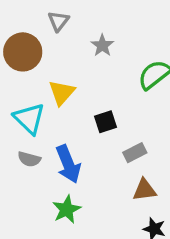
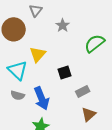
brown triangle: (145, 190) -> (89, 114), turned -35

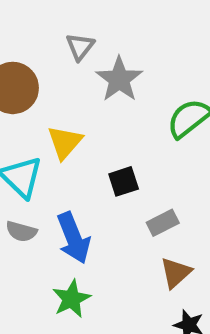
gray triangle: (36, 10) -> (80, 47), moved
gray star: (63, 25) -> (119, 79), size x1.5

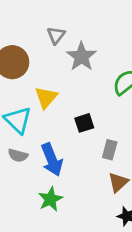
gray rectangle: (163, 223) -> (110, 150), turned -48

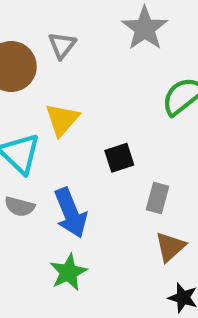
gray triangle: (56, 35) -> (62, 45), moved
gray star: (81, 57) -> (145, 28), moved

